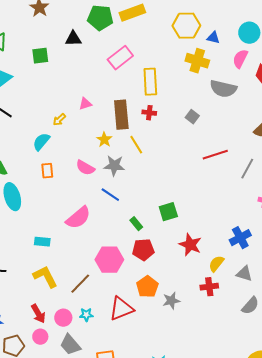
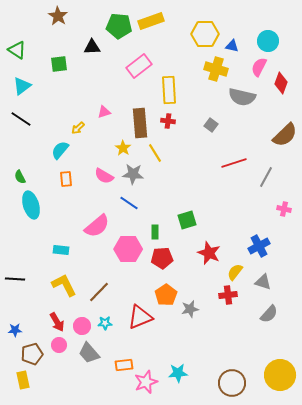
green rectangle: (136, 224) -> (155, 232), turned 40
pink hexagon: (109, 260) -> (128, 249), moved

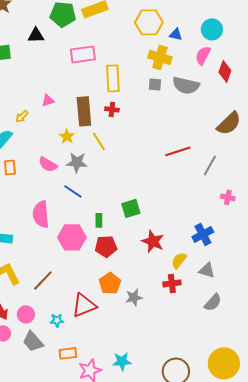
pink rectangle: (139, 66) -> (83, 54), turned 30
gray square: (211, 125) -> (155, 84), moved, turned -32
pink semicircle: (97, 226) -> (41, 214), turned 124
cyan star: (105, 323) -> (57, 320), moved

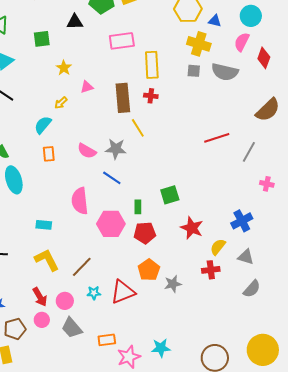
yellow star: (67, 136) -> (64, 68), moved
cyan star: (57, 320) -> (94, 293), moved

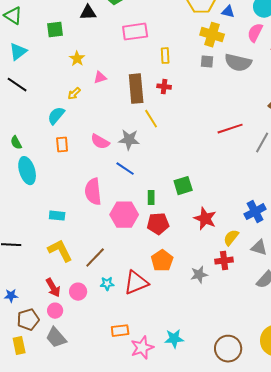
yellow rectangle: (152, 65) -> (165, 56), size x0.6
gray star: (173, 284) -> (199, 275), moved
gray trapezoid: (72, 328) -> (56, 338), moved

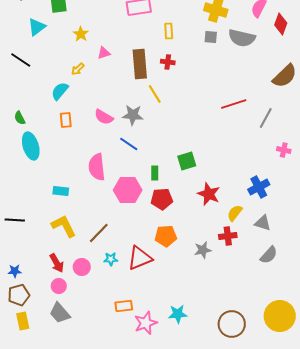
cyan triangle: (18, 52) -> (37, 27), moved
orange pentagon: (162, 261) -> (166, 236), turned 30
brown pentagon: (28, 320) -> (19, 295), moved

